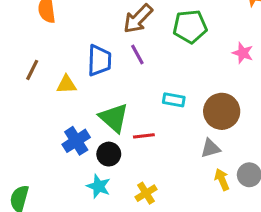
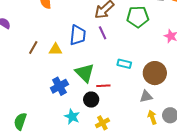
brown line: (32, 70) -> (33, 48), moved
black circle: (109, 154) -> (91, 100), moved

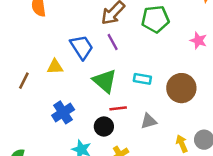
blue trapezoid: (78, 35) -> (82, 47), turned -35
brown line: (33, 48) -> (24, 81), moved
green triangle: (85, 73) -> (105, 81), moved
gray triangle: (146, 97) -> (149, 121), moved

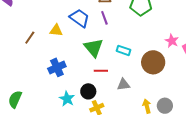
pink star: (198, 41) -> (172, 41), moved
blue trapezoid: (82, 47) -> (79, 18), turned -30
black circle: (104, 127) -> (88, 91), moved

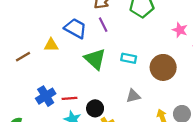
brown line: (30, 38) -> (23, 57), turned 32
pink star: (172, 41) -> (180, 30), moved
blue cross: (57, 67) -> (46, 96), moved
red line: (101, 71) -> (69, 98), moved

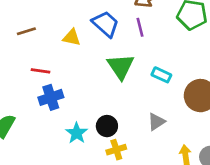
brown line: (23, 57) -> (26, 31), moved
gray triangle: (133, 96) -> (156, 122), turned -32
red line: (69, 98) -> (41, 71), moved

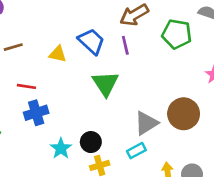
cyan rectangle: (161, 75) -> (136, 151), moved, turned -54
gray triangle: (156, 122) -> (146, 123), moved, size x1.4

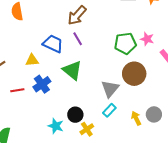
green pentagon: (177, 34) -> (125, 43), moved
blue cross: (36, 113) -> (42, 84), moved

